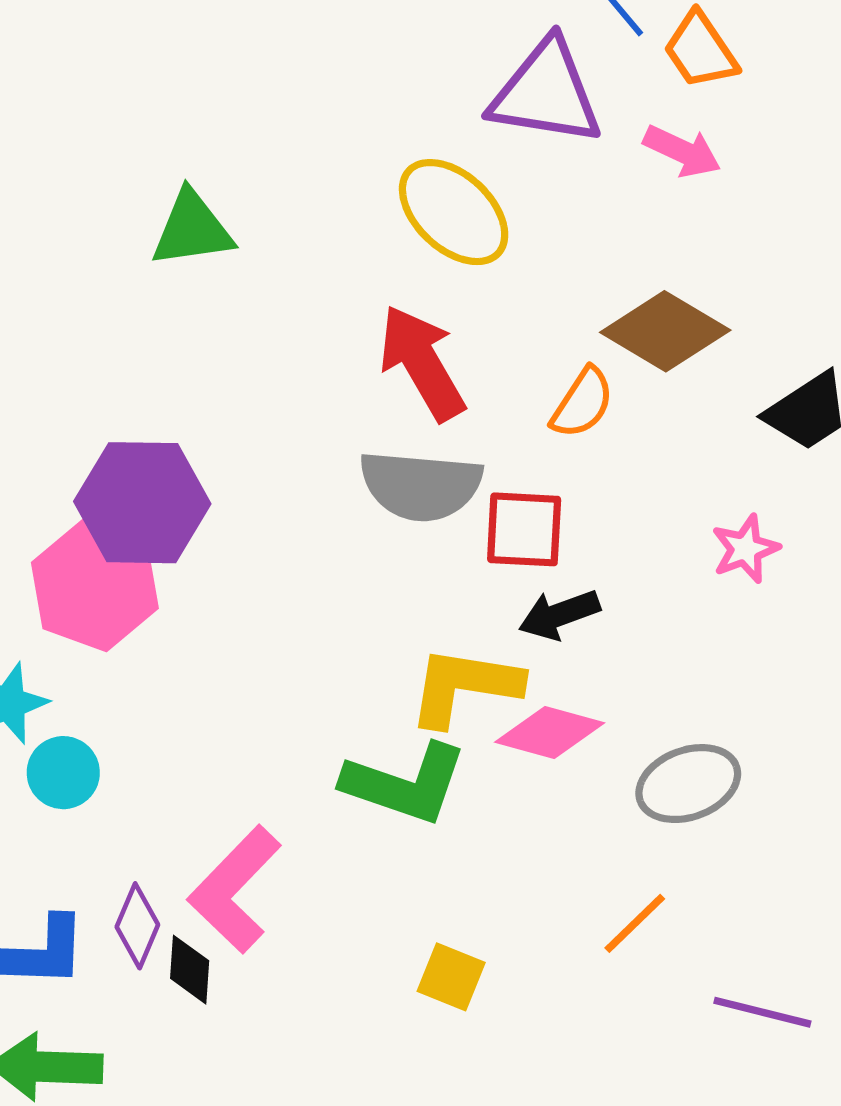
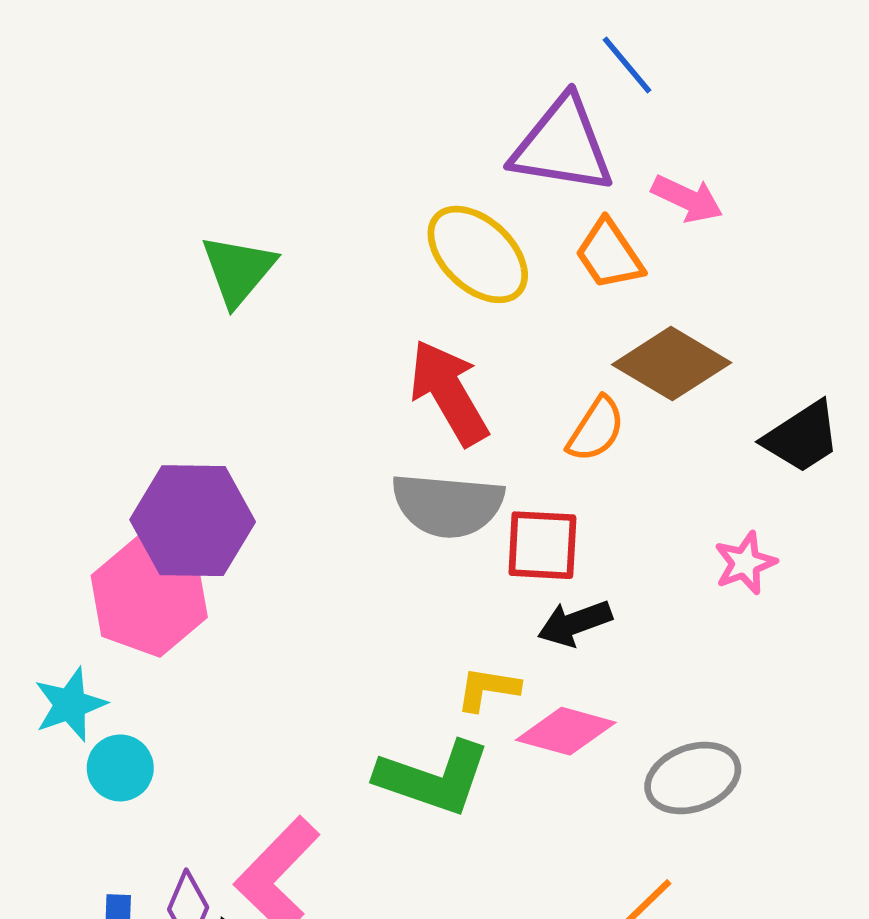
orange trapezoid: (700, 50) -> (609, 254), moved
green triangle: (192, 229) -> (238, 270), turned -42
yellow L-shape: (465, 686) -> (488, 689), size x0.6

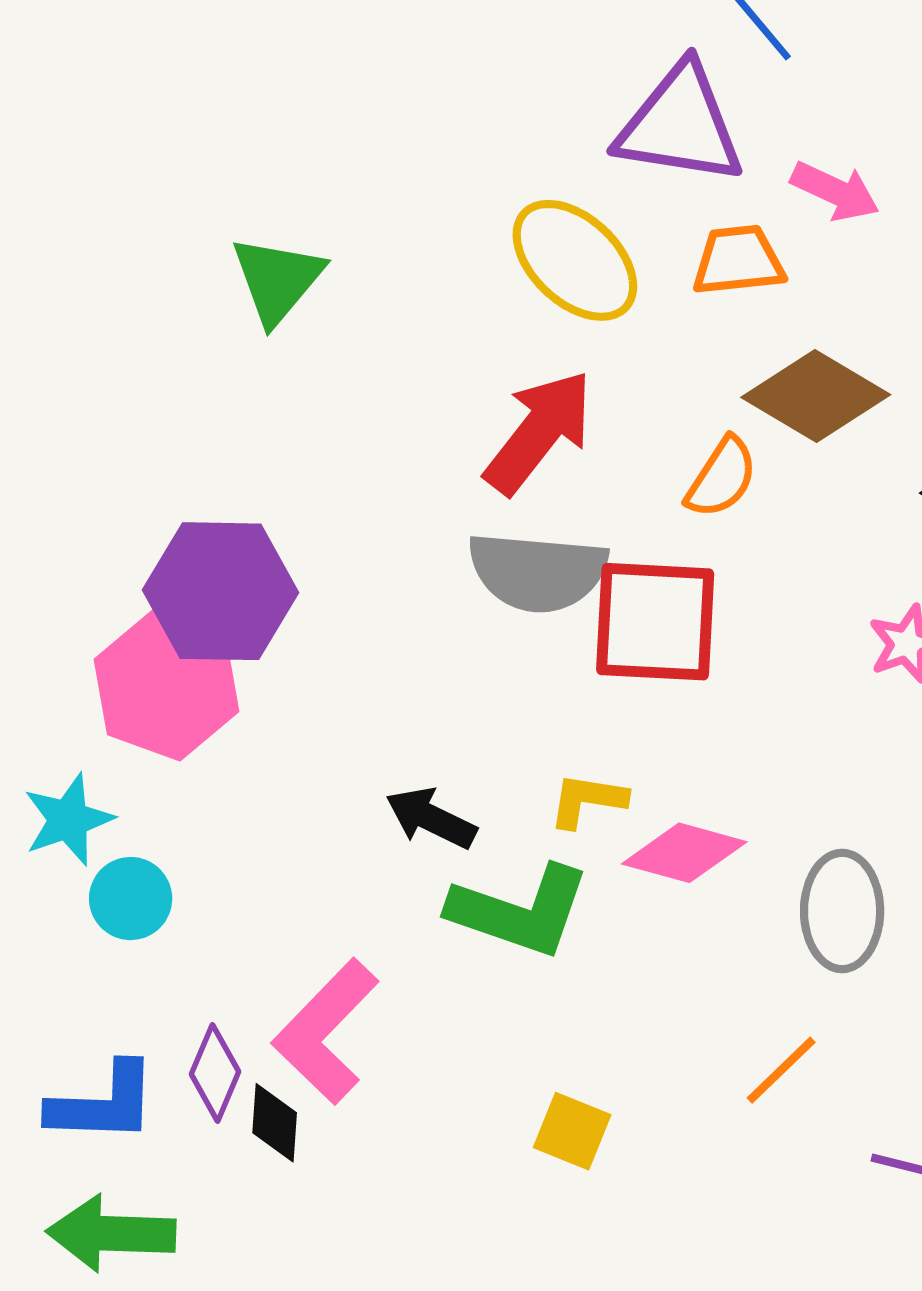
orange trapezoid: (609, 254) -> (738, 260), turned 118
red arrow: (449, 393) -> (539, 432), turned 68
red square: (542, 545) -> (655, 622), size x1.4
black arrow: (575, 623) -> (431, 818), moved, turned 46
gray ellipse: (693, 778) -> (842, 911), turned -70

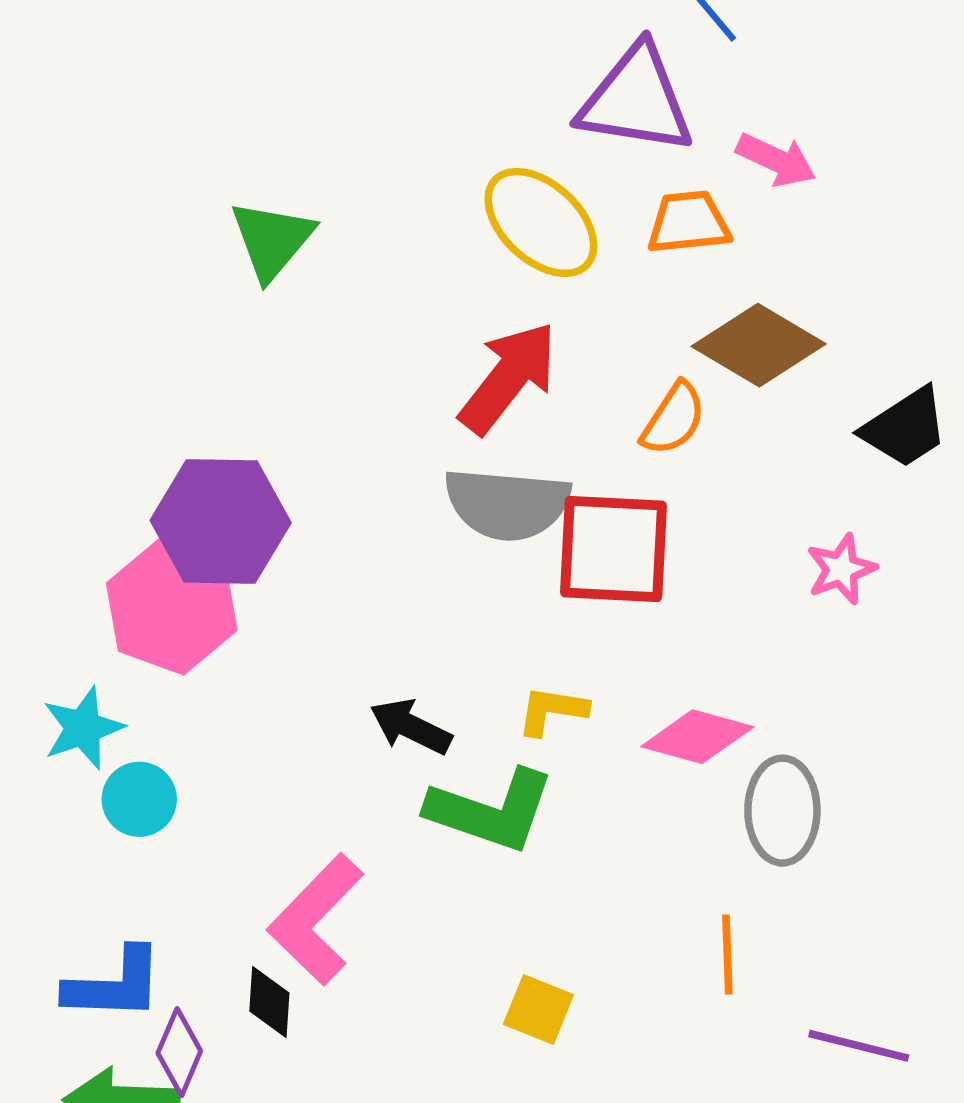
pink diamond: (684, 853) -> (697, 737), moved
orange line: (781, 1070) -> (727, 954), turned -48
purple diamond: (215, 1073) -> (179, 1052), moved

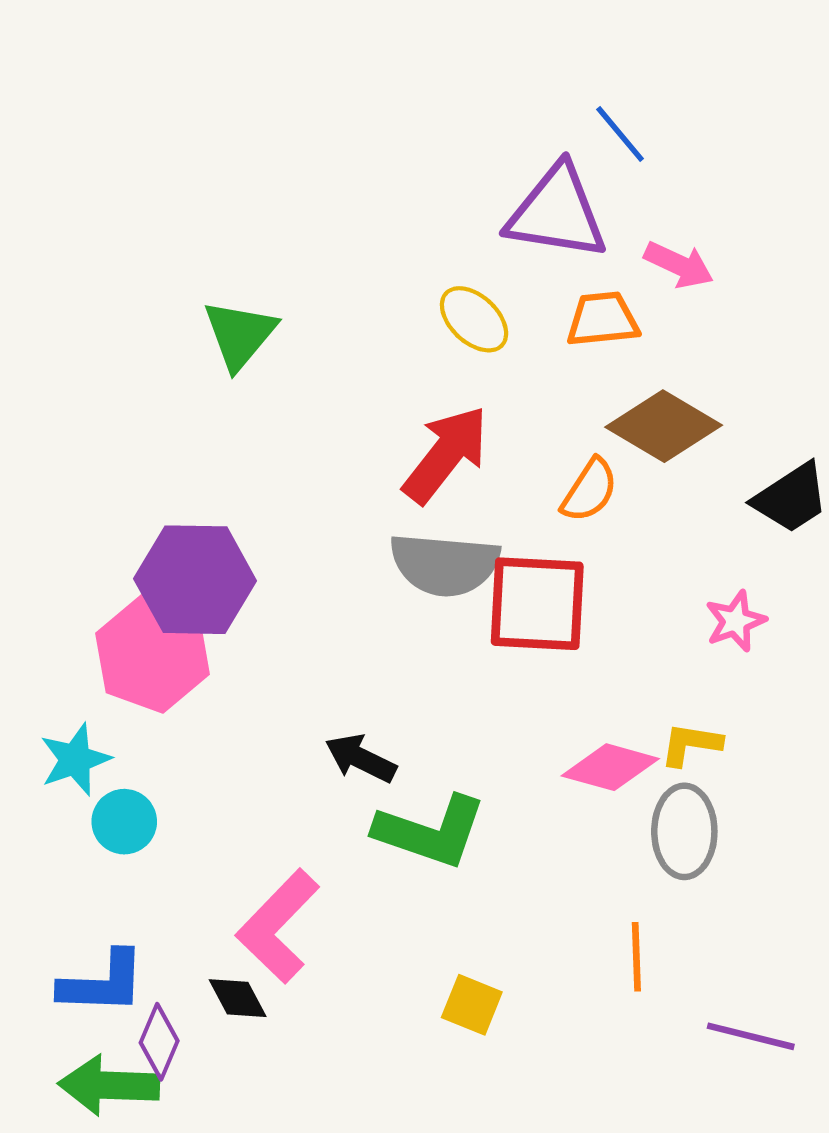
yellow ellipse: (541, 222) -> (474, 319), size x0.7
yellow L-shape: (552, 710) -> (691, 744), moved
black diamond: (269, 1002) -> (238, 998), turned -32

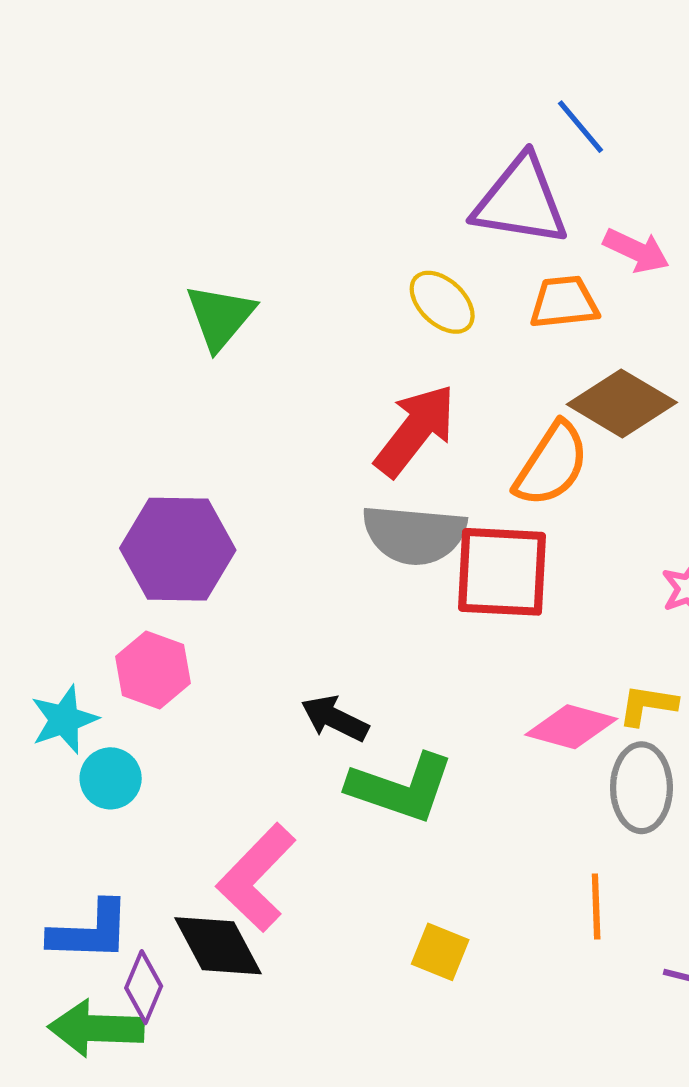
orange semicircle: (590, 490) -> (552, 464), size x1.4
pink hexagon: (153, 654) -> (153, 670), moved, size x0.7
black diamond: (238, 998) -> (218, 946), size x1.6

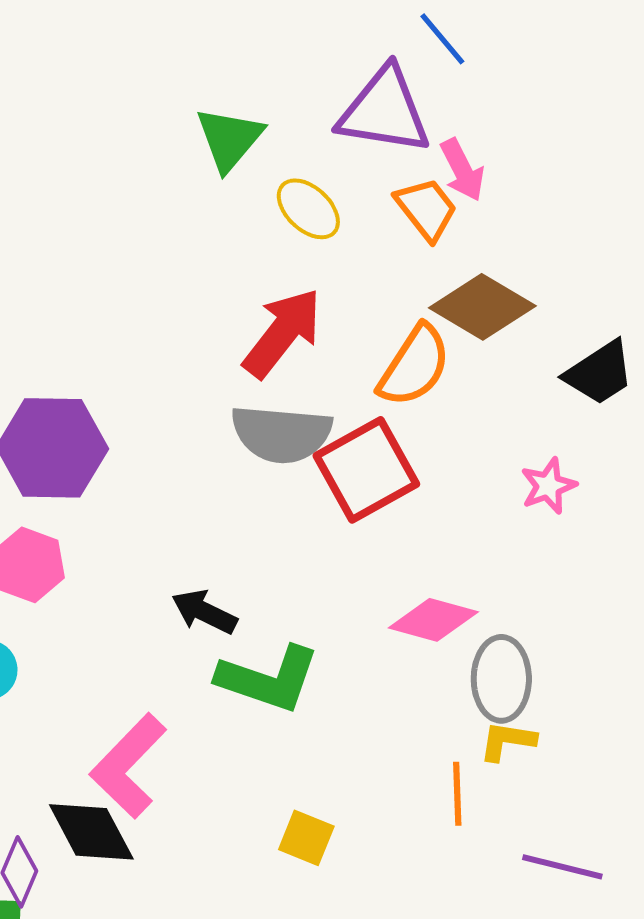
pink arrow: (636, 251) -> (462, 170), moved, turned 38
orange trapezoid: (564, 302) -> (426, 209), turned 58
green triangle: (220, 317) -> (229, 139), moved
red square: (502, 572) -> (366, 470), turned -32
yellow L-shape: (648, 705) -> (507, 741), moved

